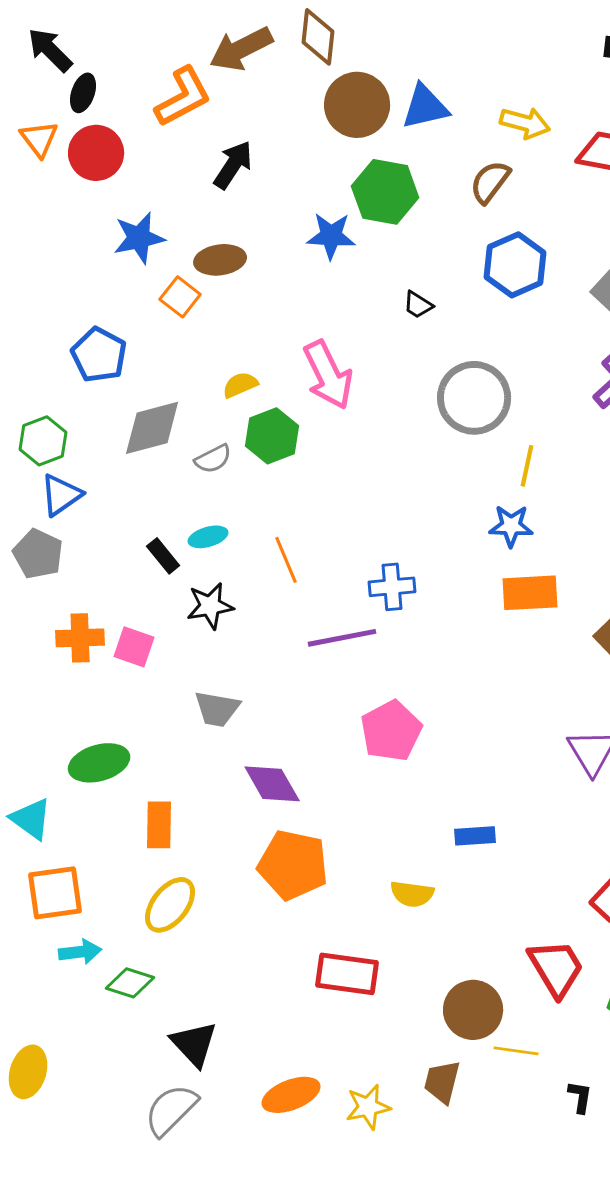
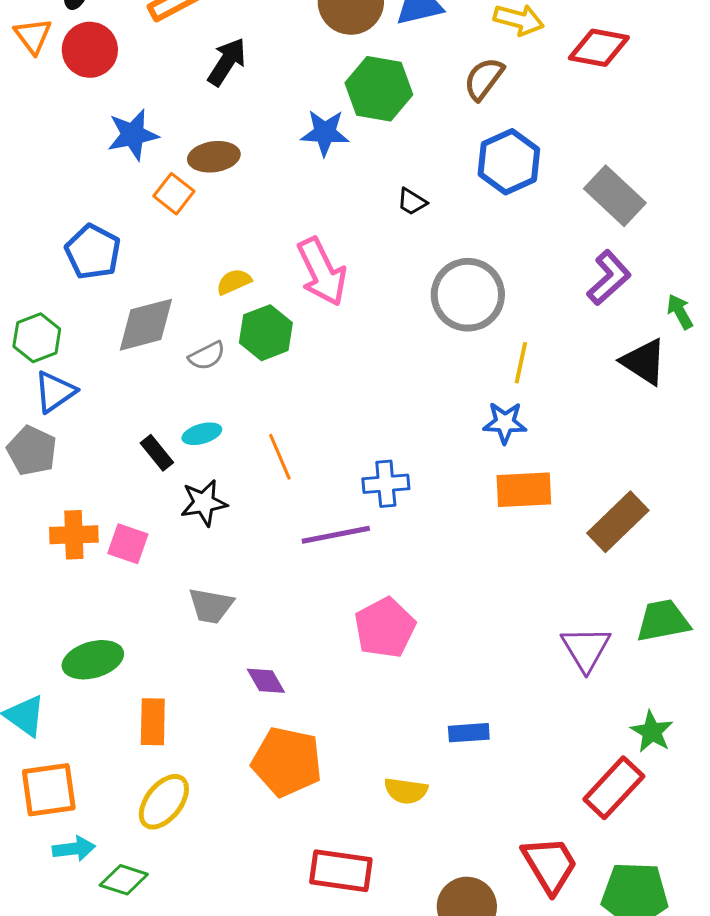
purple diamond: (272, 784) -> (266, 681), size x0.7

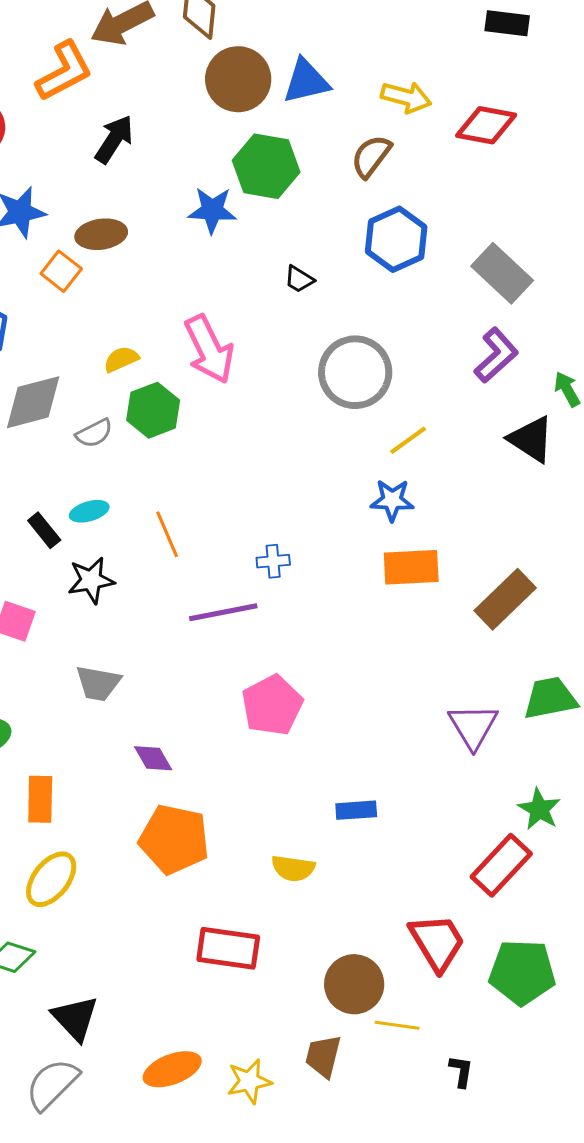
yellow line: (521, 363) -> (408, 440), turned 42
blue cross: (386, 484) -> (273, 561), size x0.7

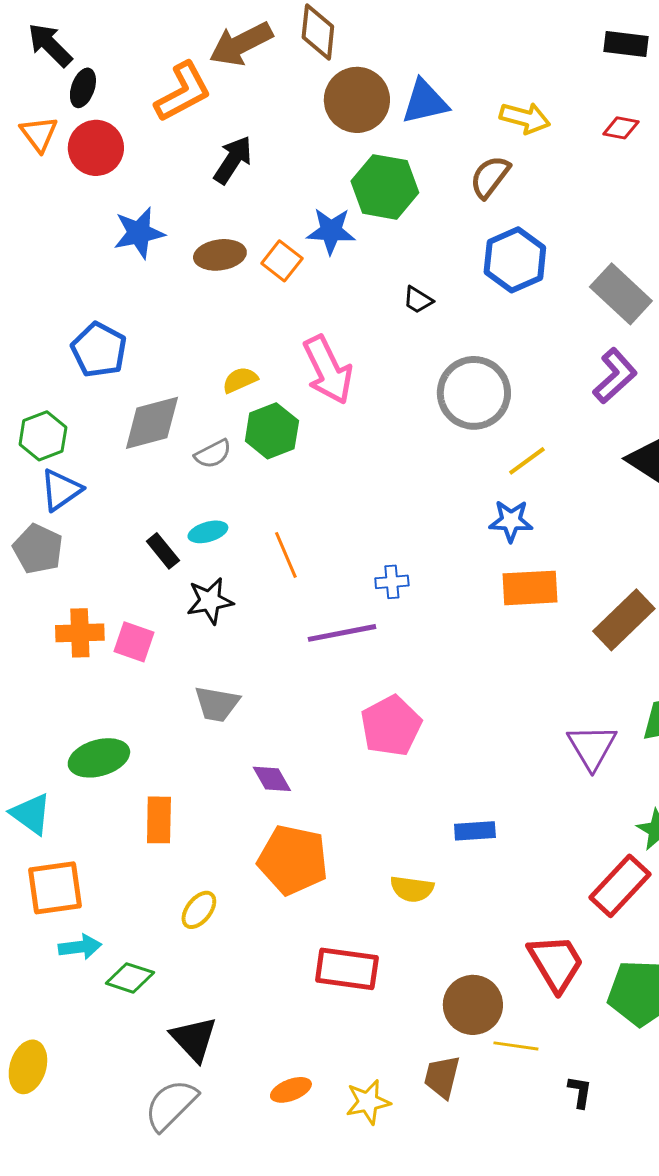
red diamond: (486, 125) -> (621, 128), moved, size x0.6
orange square: (61, 271) -> (282, 261), moved
yellow ellipse: (51, 879) -> (199, 910), moved, size x0.7
orange ellipse: (172, 1069) -> (291, 1090), size x0.7

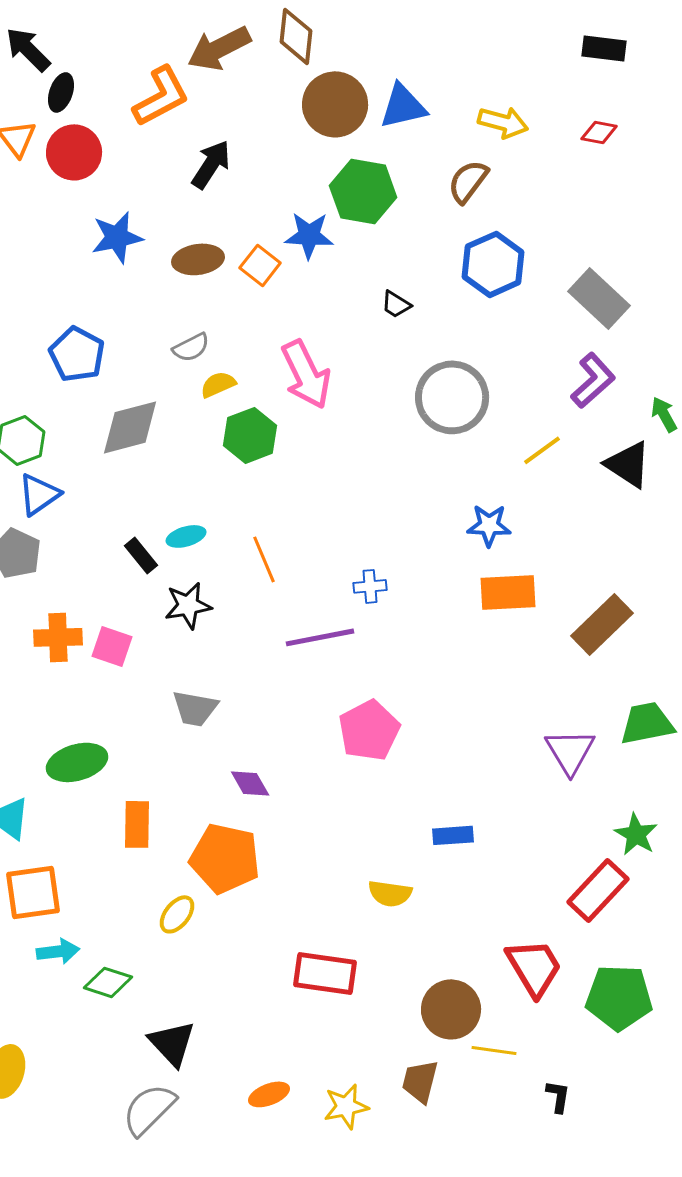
gray semicircle: (213, 454) -> (191, 347), moved
yellow line: (527, 461) -> (542, 450), moved
orange pentagon: (293, 860) -> (225, 858), moved

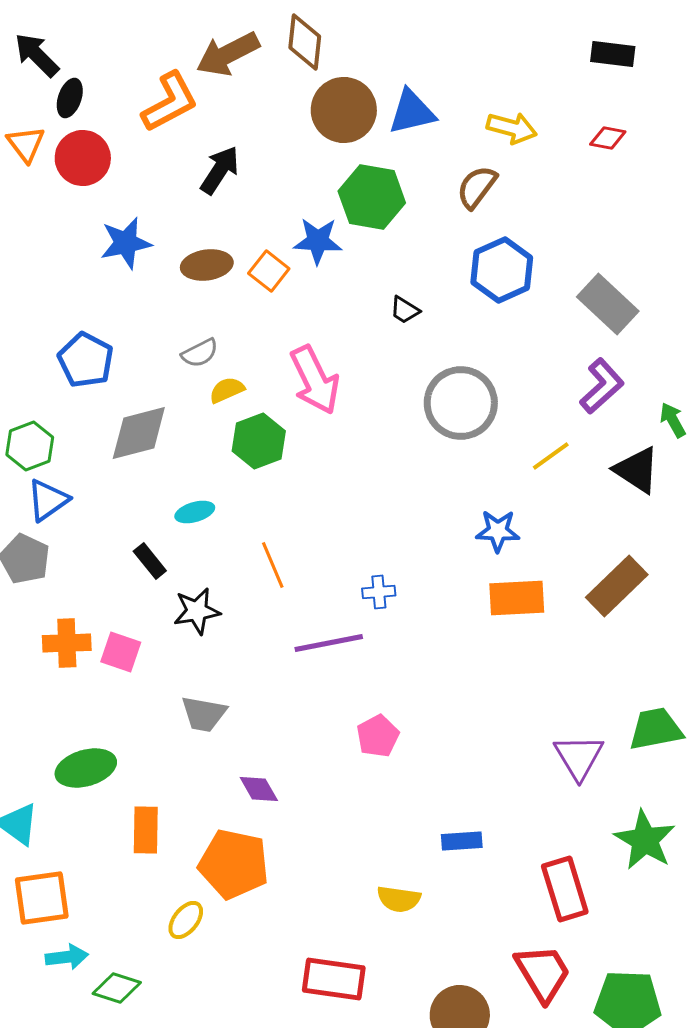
cyan ellipse: (186, 536) -> (195, 512), moved
brown rectangle: (602, 624) -> (617, 586), moved
pink pentagon: (369, 730) -> (378, 736), size x0.7
green star: (636, 834) -> (645, 840), size x1.4
red rectangle: (598, 890) -> (565, 889), moved, turned -60

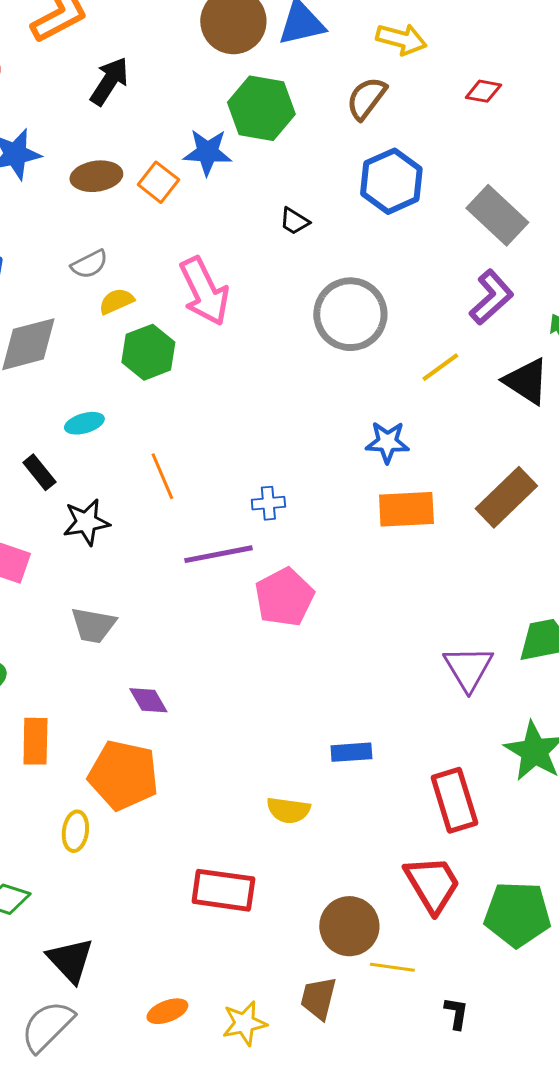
red diamond: (608, 138) -> (483, 91), moved
pink pentagon: (378, 736) -> (284, 597), moved, size x1.4
yellow ellipse: (186, 920) -> (75, 831), turned -30

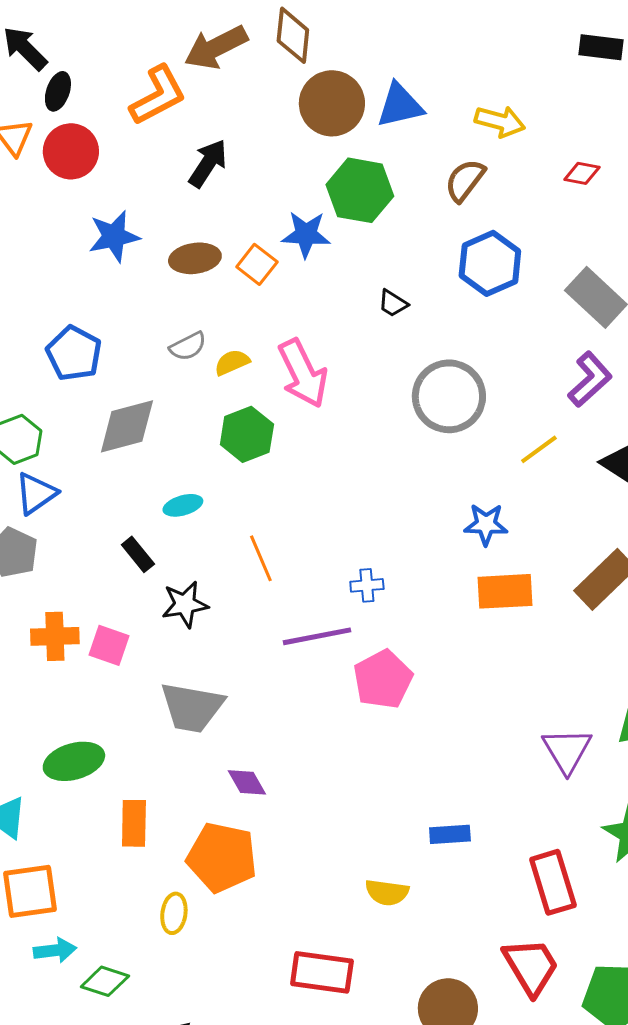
yellow semicircle: (116, 301) -> (232, 362), moved
gray trapezoid: (93, 625) -> (192, 707), size x1.4

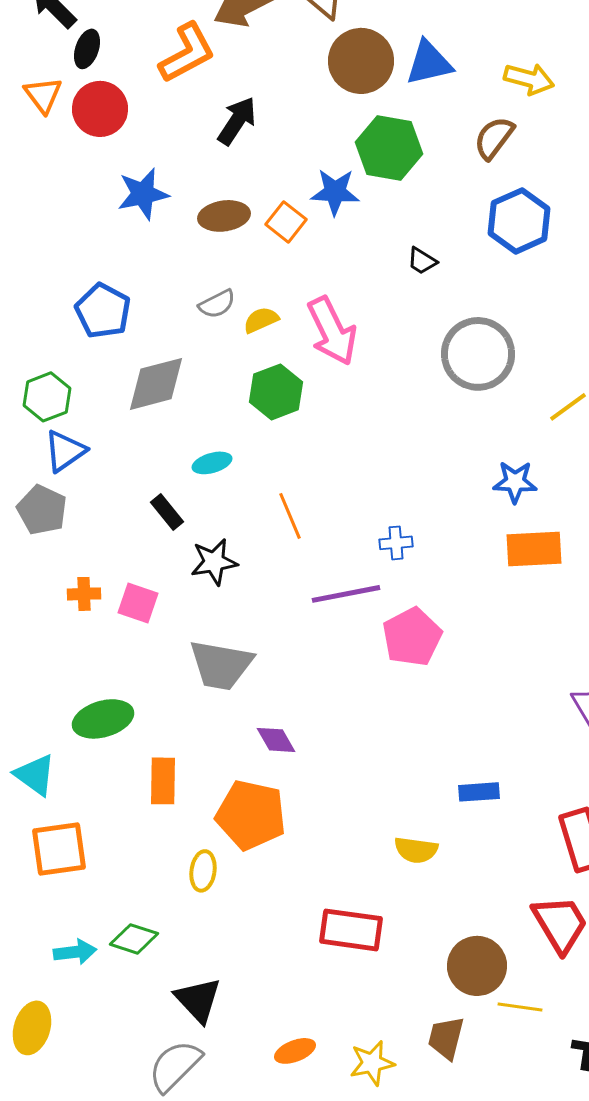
orange cross: (55, 636) -> (84, 594), size x0.7
cyan arrow: (55, 950) -> (75, 952), moved

